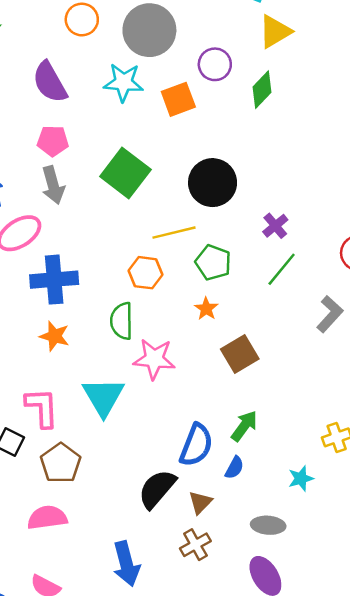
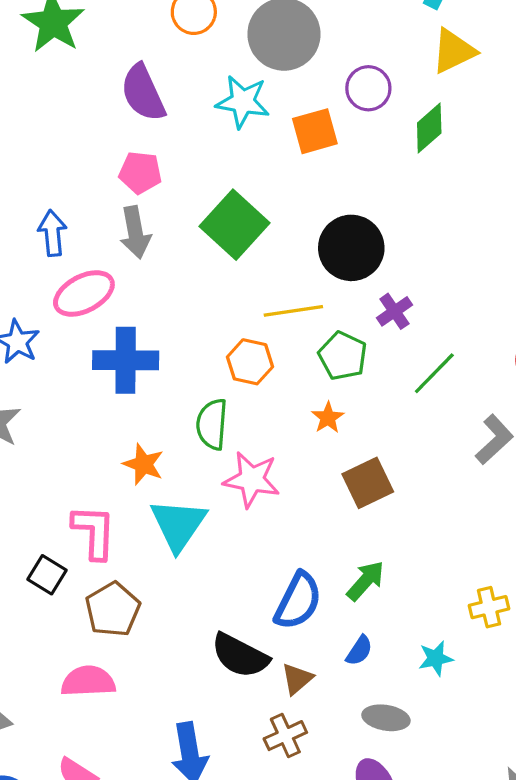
purple cross: (275, 226) -> (394, 311), moved
orange star: (55, 336) -> (143, 464), moved
blue semicircle: (234, 468) -> (359, 651), moved
black semicircle: (157, 489) -> (240, 656), turned -108

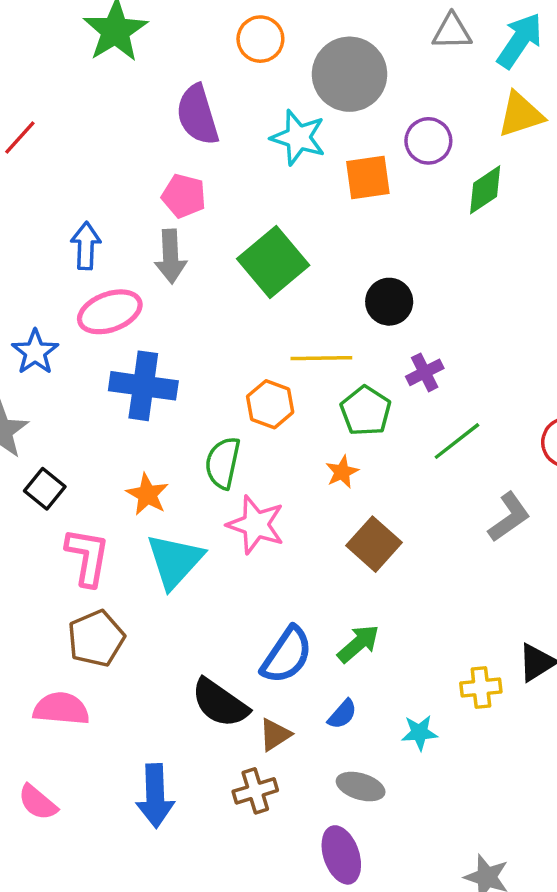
black circle: (351, 248) -> (389, 302), size x0.7
brown square: (368, 483) -> (374, 544), turned -30
black square: (47, 575) -> (45, 489), moved

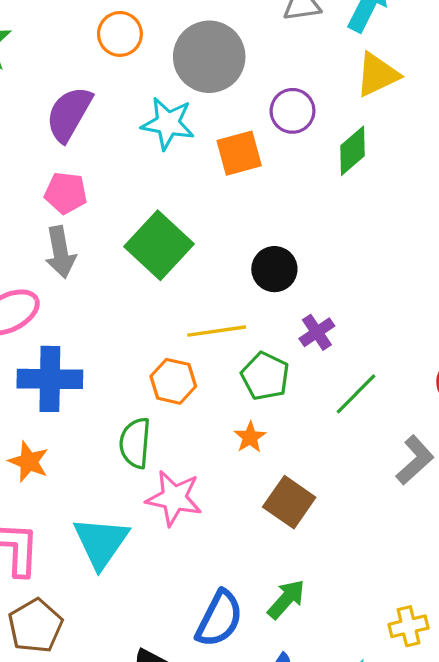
purple semicircle: (198, 115) -> (69, 114), turned 54
orange star: (147, 494) -> (29, 462), moved

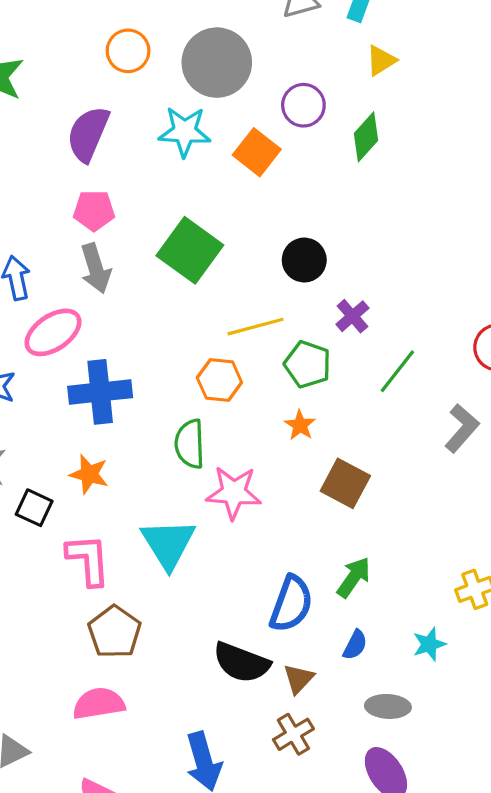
yellow triangle: (377, 75) -> (381, 60), size x0.7
orange square: (239, 153) -> (257, 152), turned -30

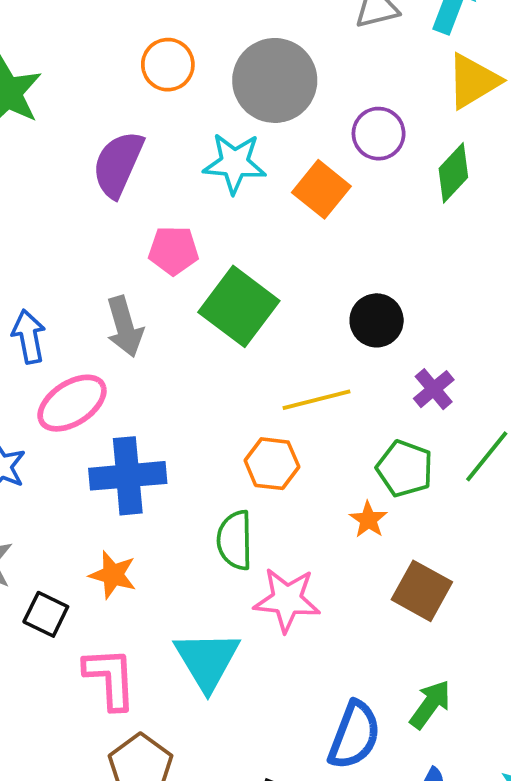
yellow triangle: (381, 60) -> (473, 81), size x1.5
pink pentagon: (94, 211) -> (173, 250), moved
green pentagon: (308, 364) -> (405, 469), moved

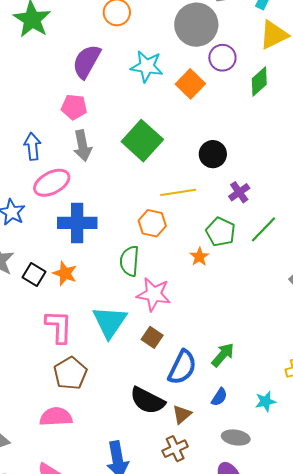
gray circle: (275, 80) -> (196, 25), moved
pink pentagon: (173, 250) -> (74, 107), moved
brown square: (422, 591) -> (152, 337), moved, size x0.7
black square: (46, 614) -> (34, 274), moved

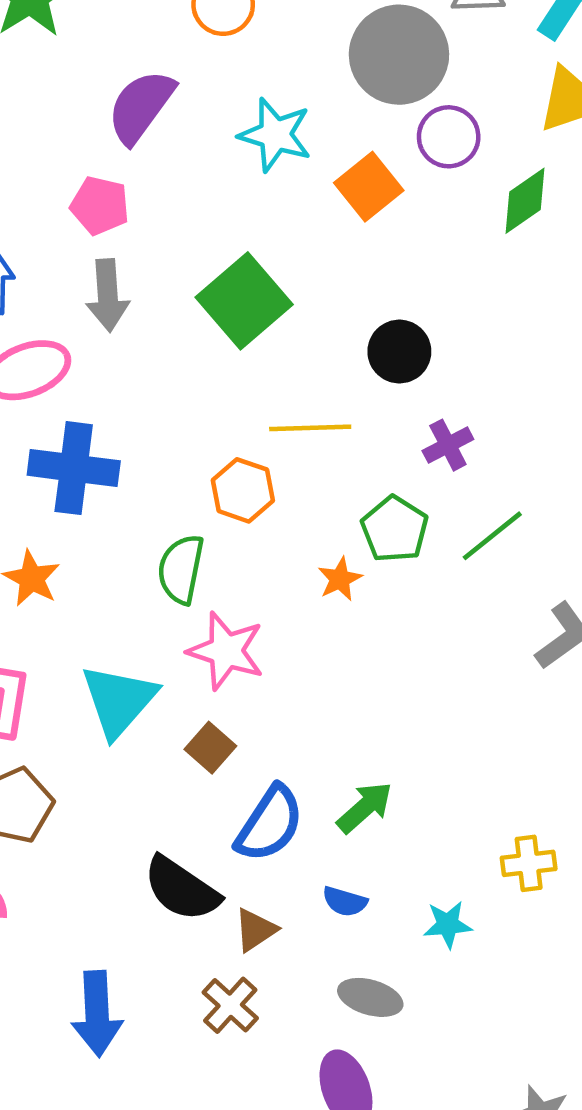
blue semicircle: (219, 397) -> (345, 901), turned 66
brown cross: (175, 449) -> (230, 1005), turned -30

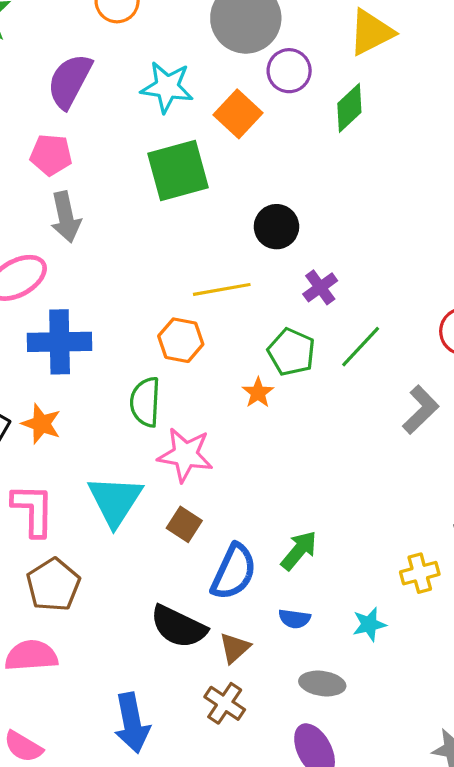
green square: (244, 301) -> (178, 171), moved, turned 34

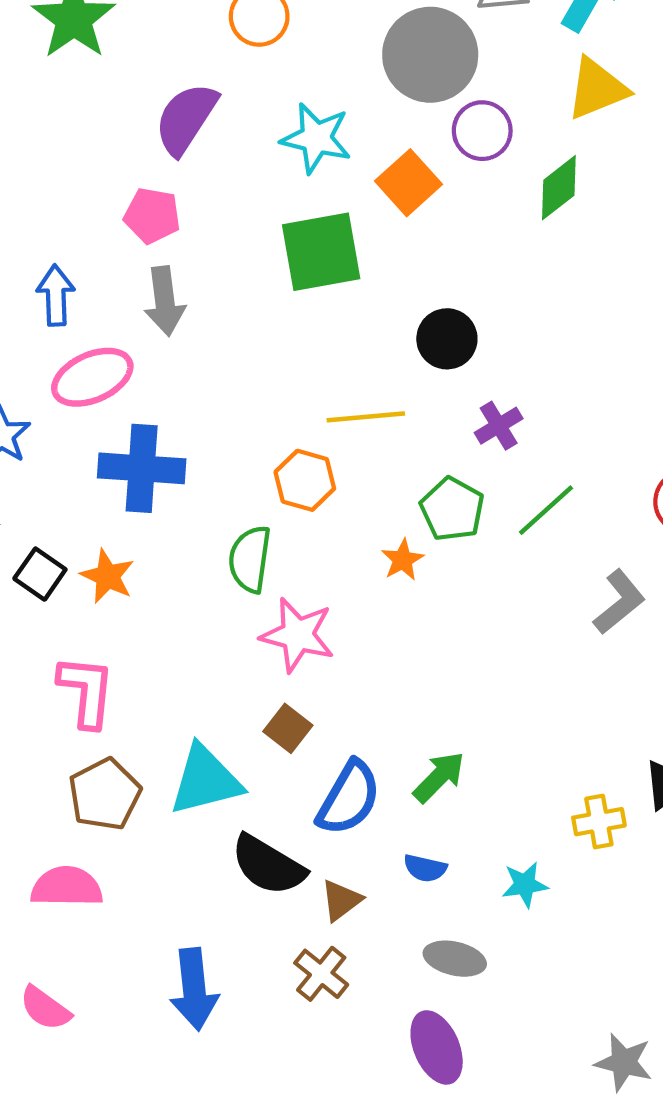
cyan triangle: (115, 501) -> (205, 780), moved, turned 38

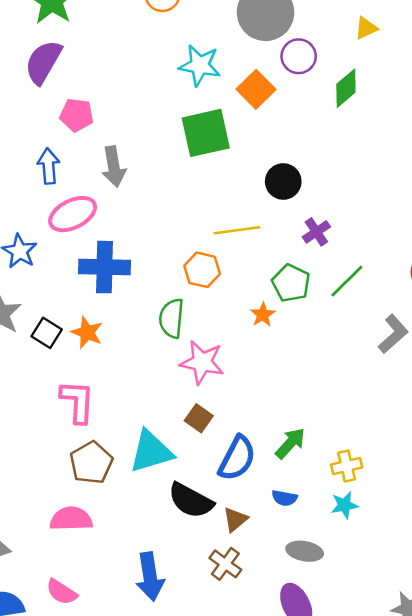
yellow triangle: (597, 89) -> (366, 28), size x0.6
purple semicircle: (186, 119) -> (43, 62), moved
pink pentagon: (152, 216) -> (77, 115), moved
yellow cross: (599, 822) -> (347, 466), moved

